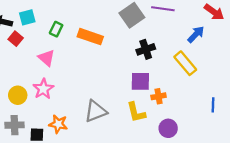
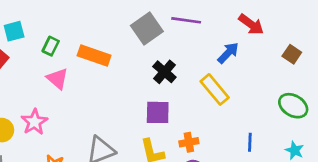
black cross: (146, 49) -> (164, 72), turned -30
pink triangle: (46, 58) -> (57, 79), moved
orange cross: (159, 96) -> (189, 142), moved

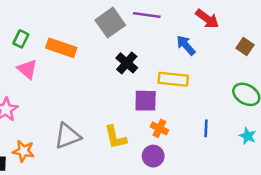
blue arrow: (228, 53) -> (186, 45), turned -85
yellow rectangle: (215, 89) -> (173, 79), turned -44
purple square: (158, 112) -> (146, 101), moved
orange cross: (189, 142) -> (159, 128), moved, turned 36

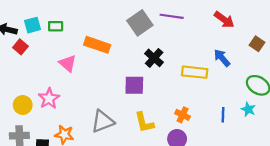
green rectangle: (21, 39) -> (56, 26), moved, turned 64
blue arrow: (186, 45) -> (222, 58), moved
purple square: (146, 101) -> (134, 85), moved
cyan star: (248, 136) -> (248, 109), moved

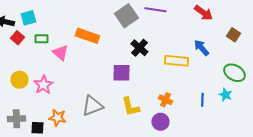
green rectangle: (56, 26) -> (41, 39), moved
yellow circle: (23, 105) -> (19, 80), moved

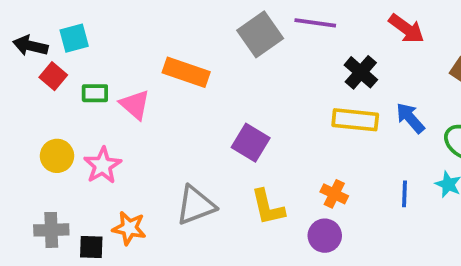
green rectangle: (41, 39) -> (95, 93), moved
black cross: (139, 48) -> (361, 72), moved
blue arrow: (201, 48) -> (410, 118), moved
purple square: (121, 73) -> (251, 143), turned 30

